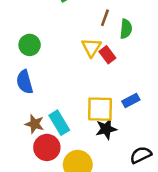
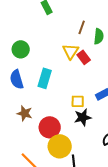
yellow square: (100, 109) -> (78, 101), size x0.6
cyan rectangle: (59, 123) -> (45, 78), moved, turned 48
red circle: (47, 147) -> (50, 127), moved

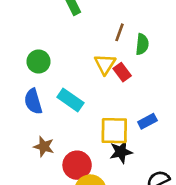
cyan rectangle: (45, 78) -> (70, 100), turned -72
yellow square: (78, 101) -> (114, 131), size x1.6

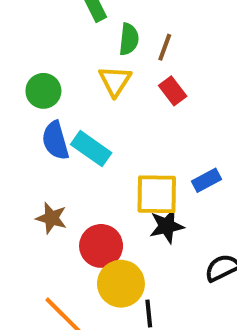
green semicircle: (142, 44) -> (129, 39), moved
yellow triangle: (105, 64) -> (115, 81), moved
red rectangle: (122, 72) -> (173, 91), moved
blue semicircle: (33, 101) -> (55, 141), moved

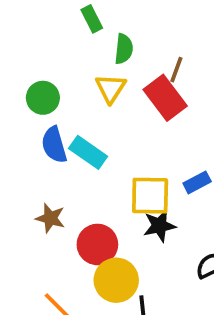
brown line: (165, 47) -> (176, 70), moved
red rectangle: (173, 91) -> (165, 98), size x1.6

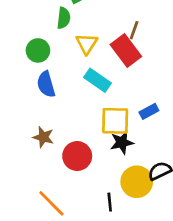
green semicircle: (124, 49) -> (64, 18), moved
cyan rectangle: (88, 152) -> (97, 80), moved
yellow circle: (116, 280) -> (137, 182), moved

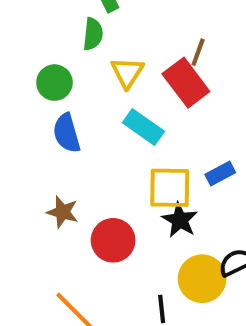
black star: (122, 142) -> (180, 220), turned -30

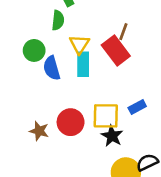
cyan rectangle: (143, 127) -> (83, 64), moved, turned 55
blue semicircle: (67, 133) -> (52, 68), moved
red circle: (113, 240) -> (71, 122), moved

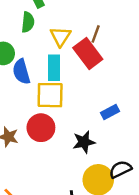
yellow triangle: (79, 44) -> (60, 36), moved
yellow square: (106, 116) -> (50, 95), moved
black star: (112, 136) -> (84, 142), turned 30

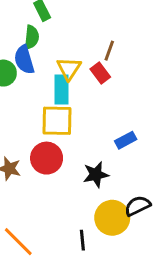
yellow triangle: (60, 36) -> (69, 69), moved
red rectangle: (88, 53) -> (100, 73), size x0.6
blue semicircle: (21, 72) -> (24, 60), moved

